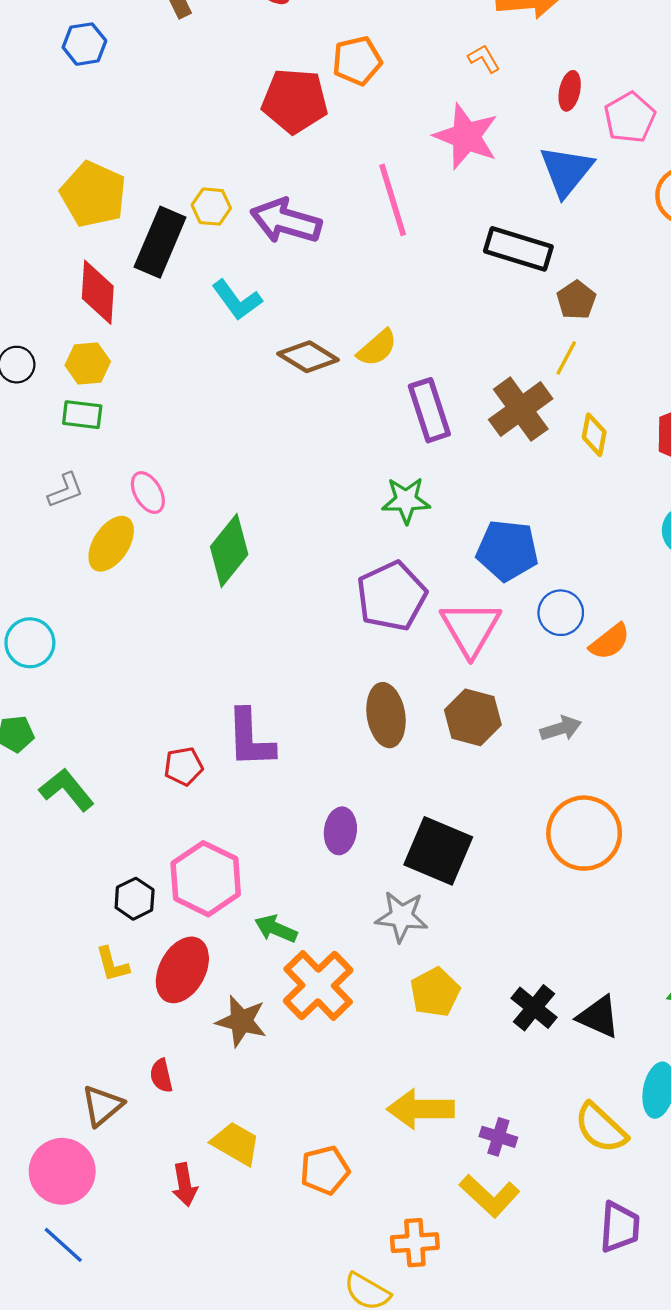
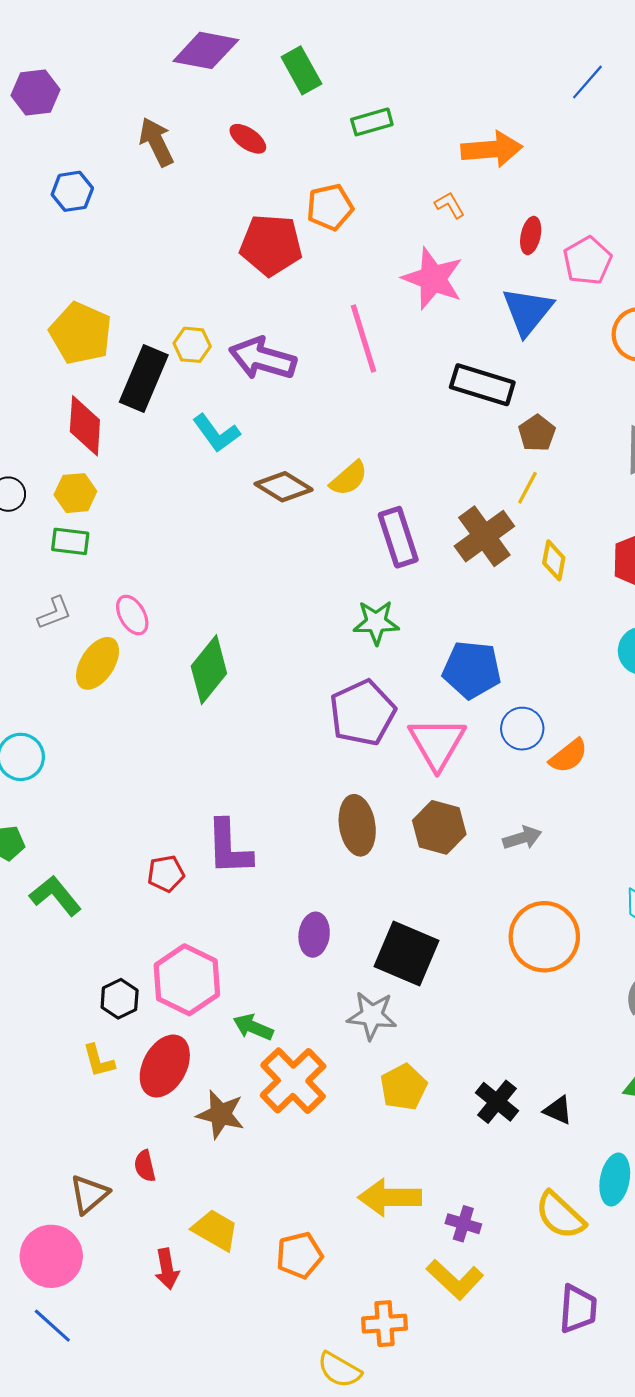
black triangle: (599, 1017) -> (558, 1110), size x0.7

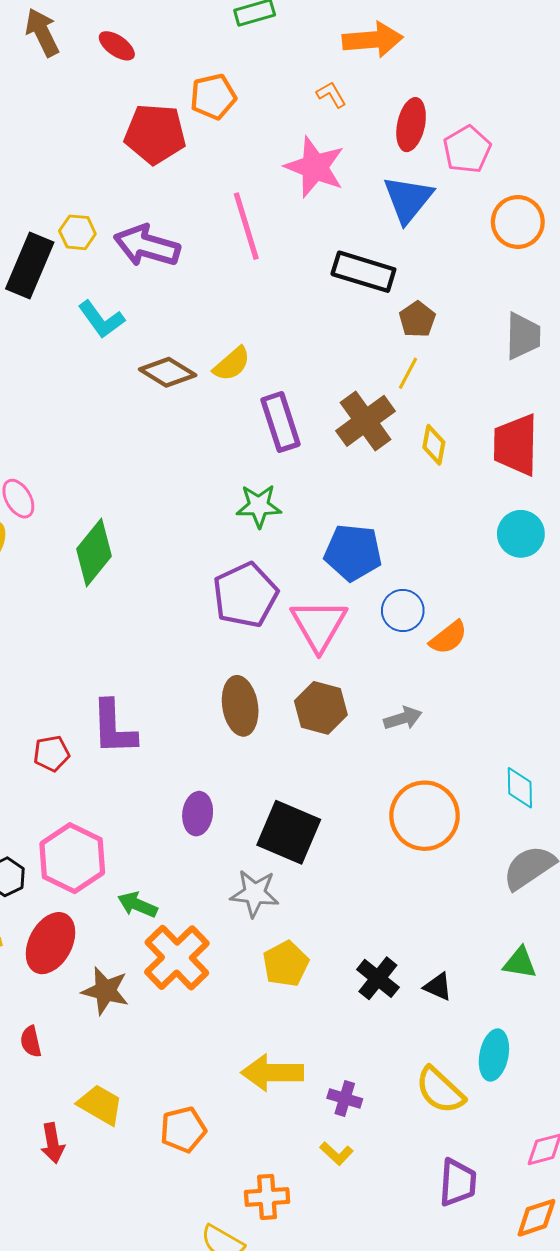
red ellipse: (248, 139) -> (117, 46), moved
red ellipse: (531, 235) -> (411, 125), size x1.4
yellow L-shape: (455, 1279) -> (336, 1153), size x0.6

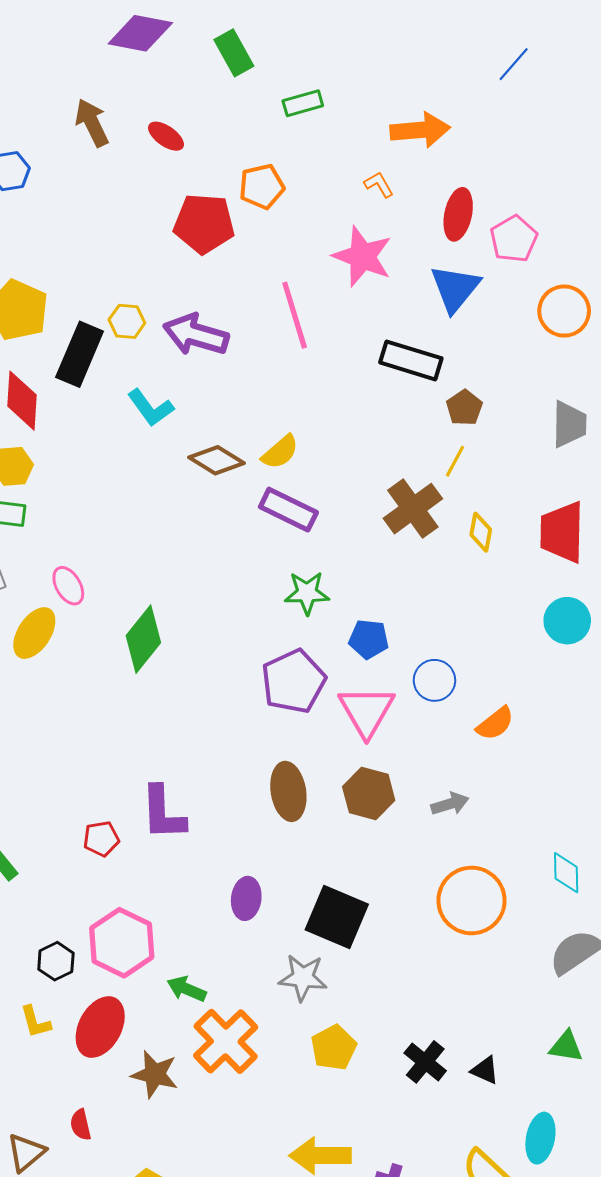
purple rectangle: (281, 422) -> (288, 510), moved, turned -46
blue pentagon: (353, 552) -> (369, 639), moved, size x0.7
blue circle: (403, 611) -> (434, 680), moved

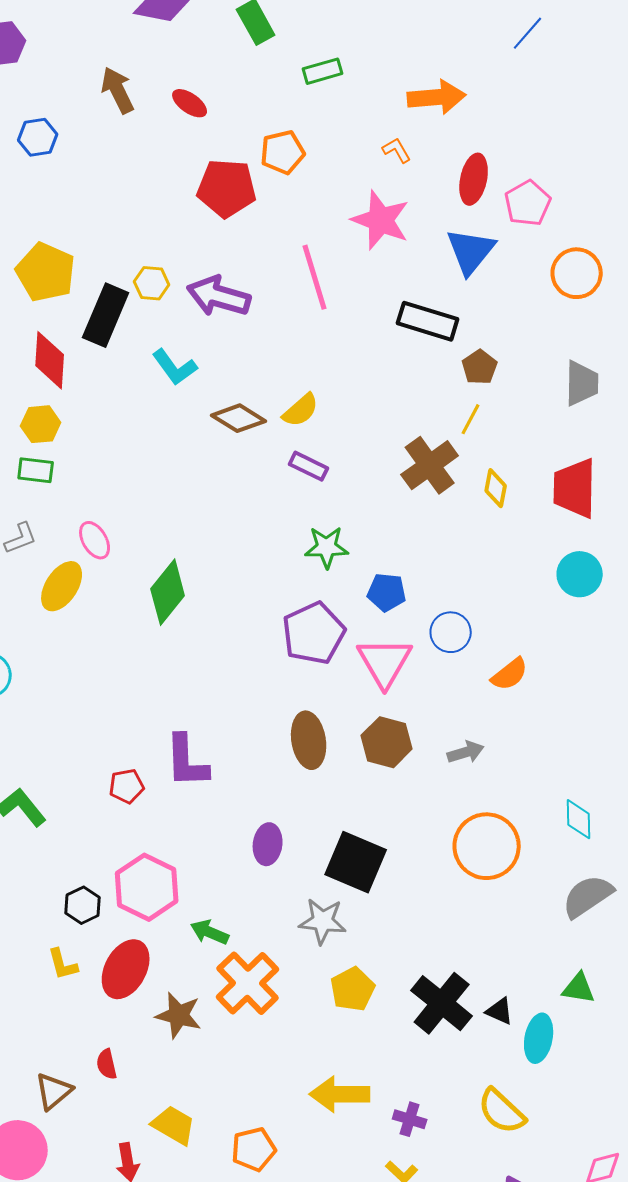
purple rectangle: (288, 510) -> (309, 466), size x0.7
black cross: (425, 1062) -> (442, 1003), size x1.5
cyan ellipse: (540, 1138) -> (539, 1038), moved

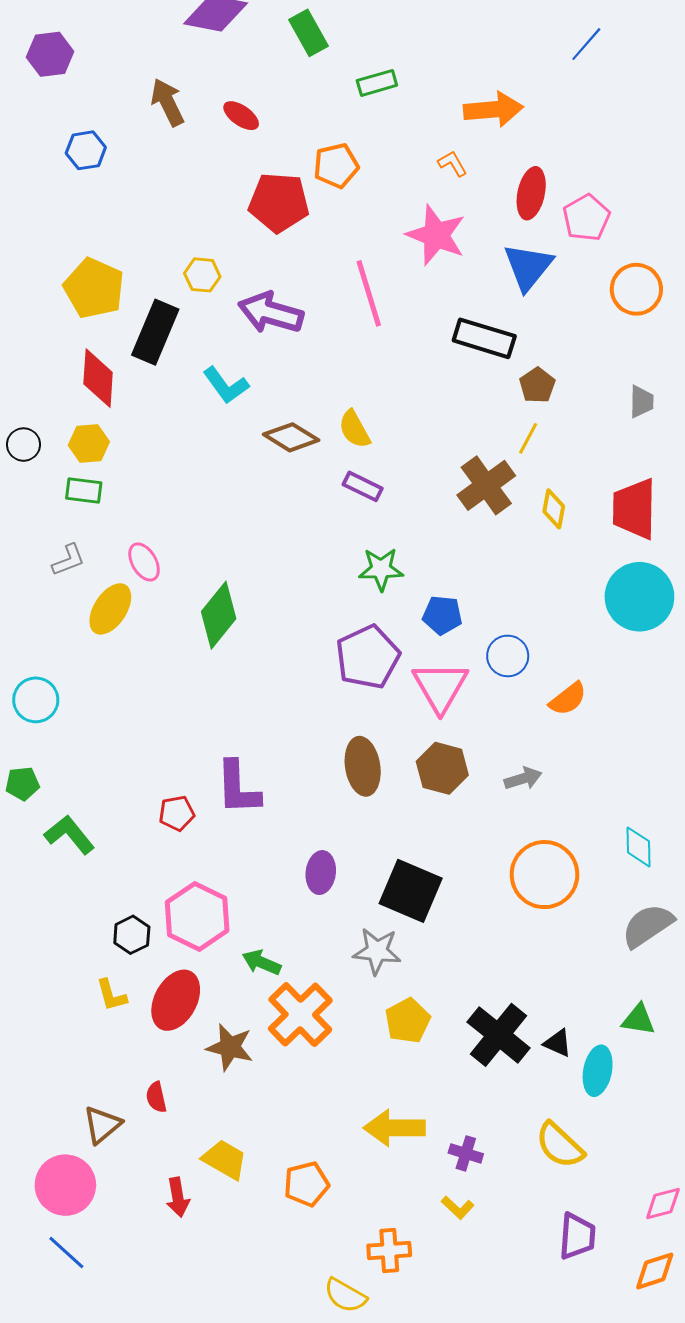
yellow hexagon: (152, 283) -> (202, 275), moved
gray trapezoid: (582, 383) -> (642, 402), size x0.7
yellow semicircle: (301, 410) -> (354, 429), turned 102
cyan circle: (580, 574) -> (639, 597), size x1.5

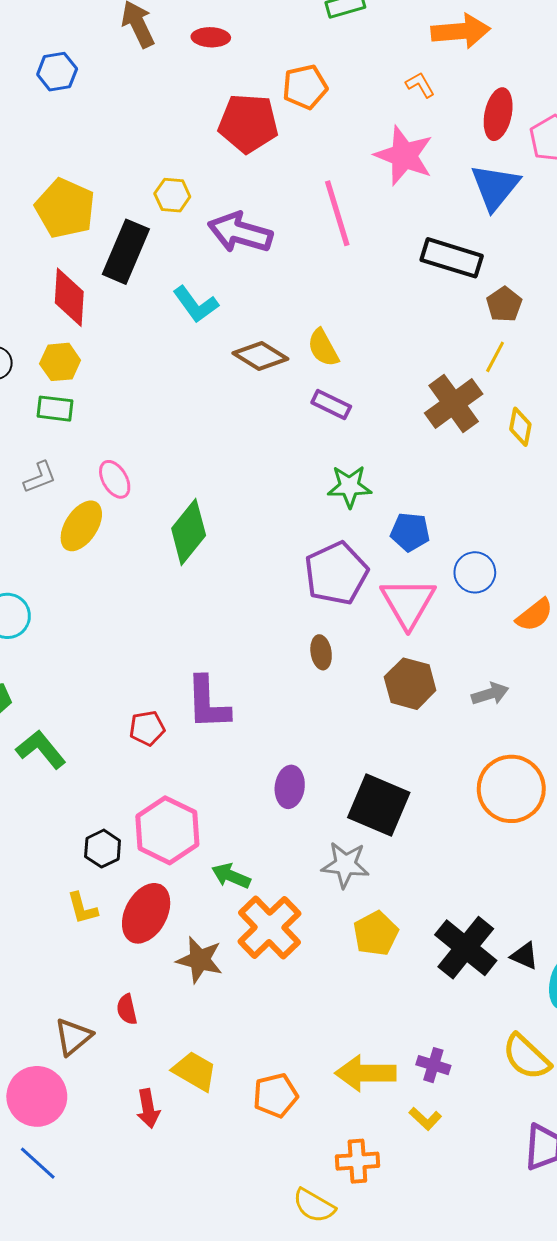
red ellipse: (241, 116) -> (211, 37), turned -33
brown ellipse: (363, 766) -> (321, 652), moved, size x0.6
yellow arrow: (394, 1128) -> (366, 1073), moved

